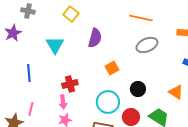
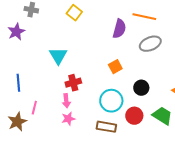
purple semicircle: (95, 38) -> (119, 29), moved
cyan triangle: (55, 45) -> (58, 56), moved
blue line: (29, 73) -> (18, 83), moved

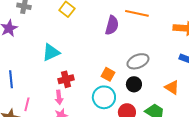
gray ellipse: (150, 44) -> (138, 61), moved
cyan triangle: (58, 56) -> (51, 52), turned 36
orange square: (115, 67) -> (108, 74), moved, turned -32

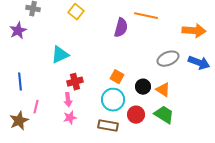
gray ellipse: (138, 61) -> (168, 59), moved
orange triangle: (172, 87) -> (163, 90), moved

